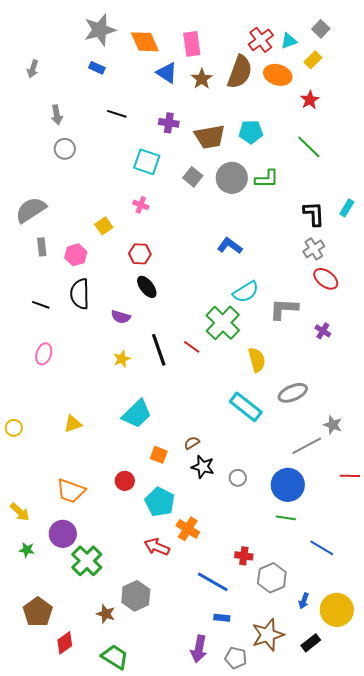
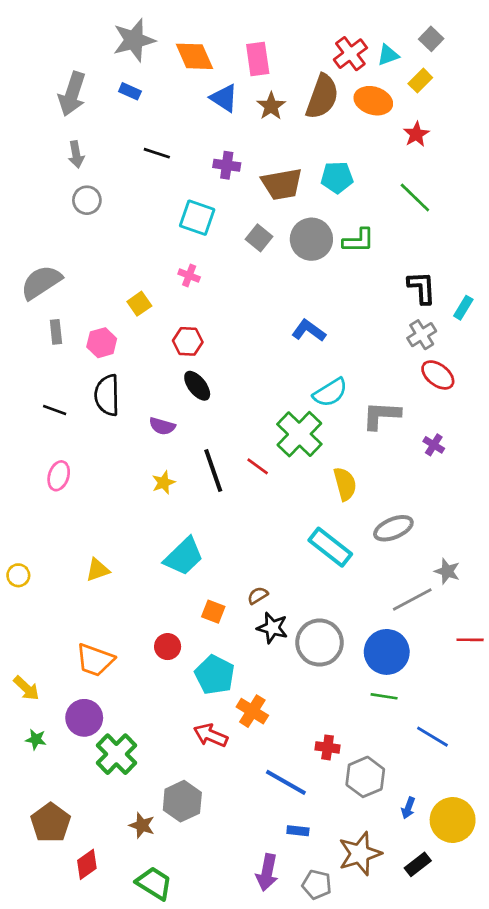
gray arrow: (33, 69) -> (72, 94), moved, size x1.8
cyan rectangle: (347, 208) -> (463, 308), moved
gray circle: (238, 478) -> (319, 643), size x2.0

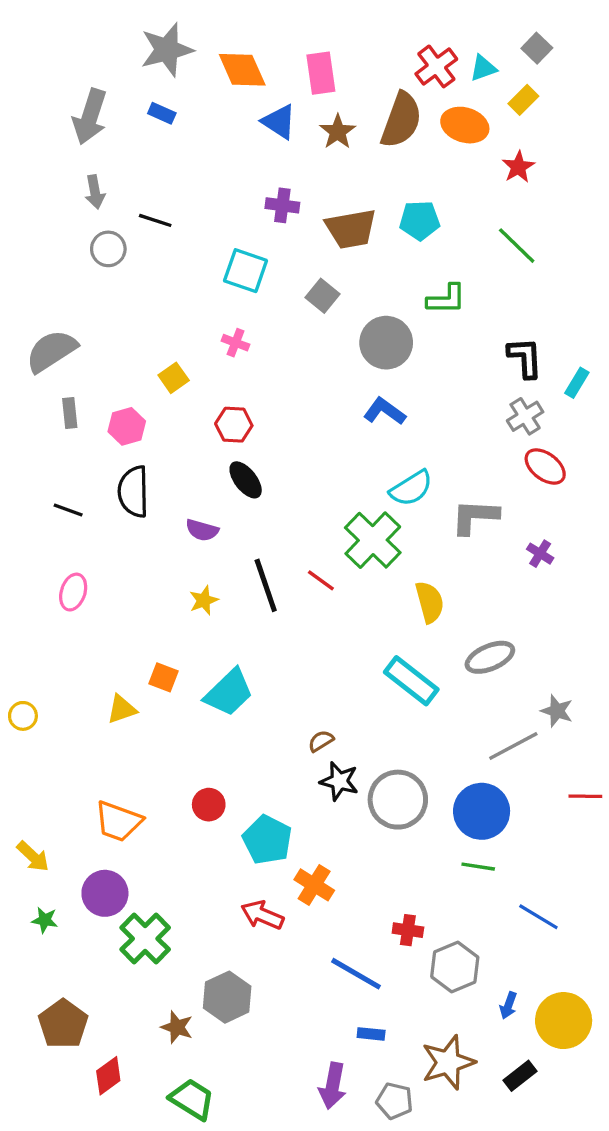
black line: (157, 153) -> (155, 220), moved
gray circle: (311, 239) -> (386, 343), moved
orange square: (213, 612) -> (164, 677), moved

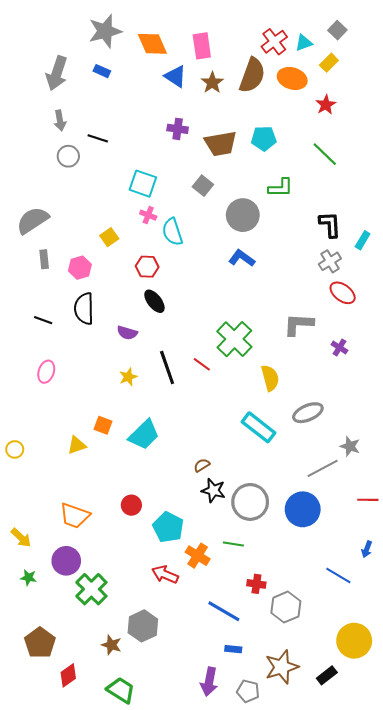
cyan square: (246, 271) -> (143, 184), moved
cyan semicircle: (411, 488) -> (172, 232), moved, turned 104
green line: (478, 867) -> (233, 544), moved
blue arrow: (508, 1005) -> (367, 549), moved

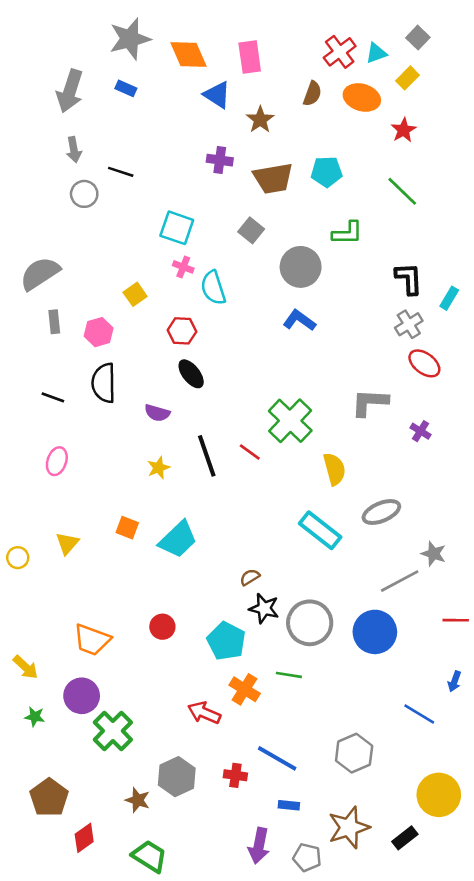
brown semicircle: (252, 75) -> (312, 94), size x0.6
brown star: (212, 83) -> (260, 120), moved
yellow triangle: (77, 445) -> (67, 543), moved, turned -30
cyan pentagon: (168, 527) -> (226, 641), moved
red cross: (256, 584) -> (235, 775), moved

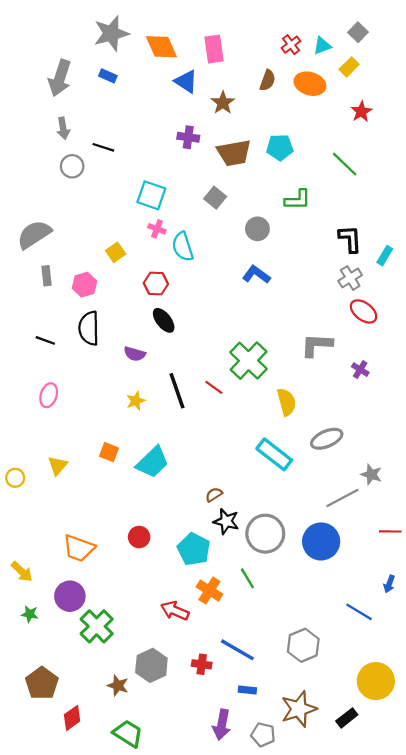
red cross: (340, 52) -> (291, 45), size x0.7
red star: (404, 130) -> (361, 112), moved
gray circle: (301, 267) -> (257, 229), size x0.7
green line: (289, 675) -> (247, 578), turned 50

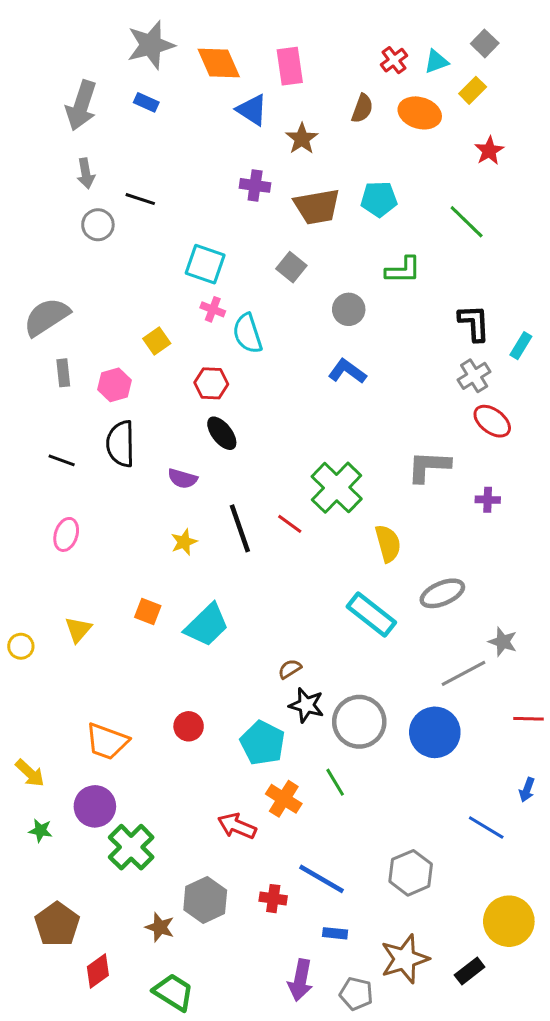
purple cross: (360, 370) -> (488, 500), turned -30

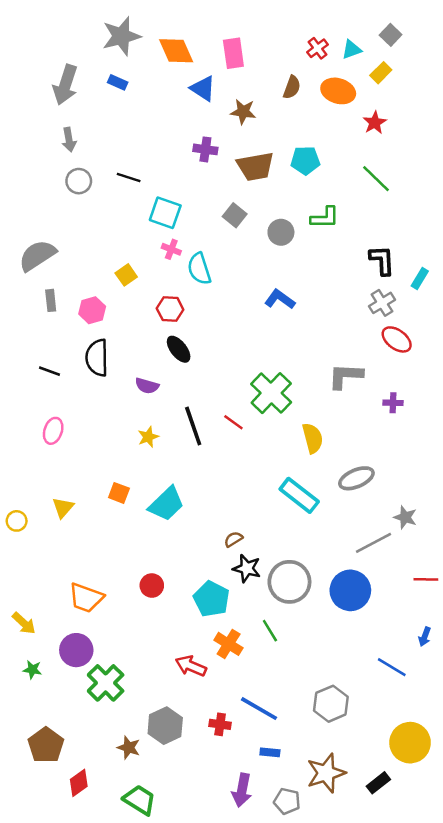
brown star: (302, 139) -> (243, 112), turned -30
red star: (489, 151) -> (375, 123), moved
black line: (140, 199) -> (129, 177), moved
gray circle: (349, 309) -> (281, 232), moved

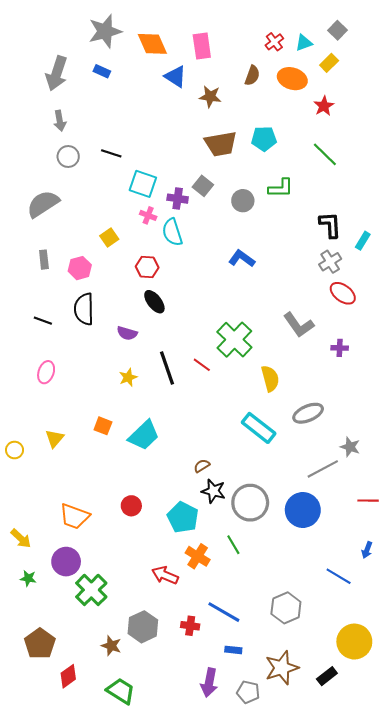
purple cross: (205, 149) -> (178, 199), moved
gray semicircle: (37, 255) -> (43, 204), moved
gray L-shape: (345, 376) -> (299, 325), turned -128

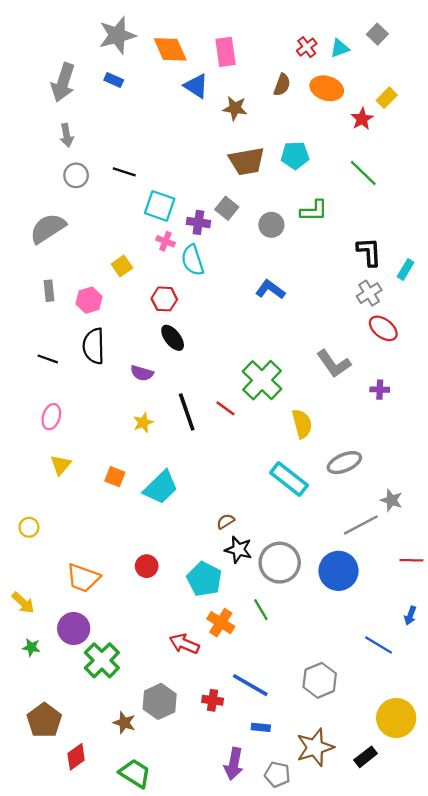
yellow rectangle: (329, 63) -> (387, 98), moved
yellow triangle: (54, 438) -> (61, 465), moved
yellow circle: (15, 450) -> (29, 527), moved

